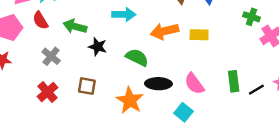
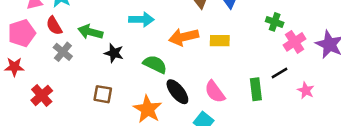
gray cross: (51, 56) -> (63, 52), moved
black ellipse: (158, 84) -> (177, 92), turned 50
black line: (256, 90) -> (280, 73), moved
red cross: (48, 92) -> (42, 95), moved

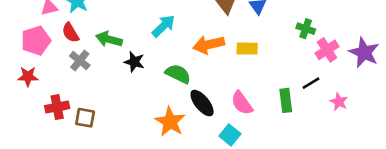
cyan arrow: (141, 19) -> (163, 26), turned -45
brown square: (103, 94) -> (85, 118), moved
red cross: (42, 95) -> (57, 107), turned 30

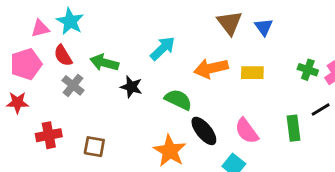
green cross: (306, 29) -> (308, 70), moved
brown square: (85, 118) -> (94, 147), moved

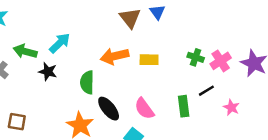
blue triangle: (264, 27) -> (157, 12), moved
cyan arrow: (163, 48) -> (60, 43), moved
green semicircle: (178, 100) -> (87, 82), turned -115

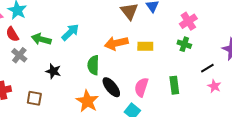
pink cross: (221, 61) -> (188, 21), moved
black star: (48, 72) -> (53, 71), moved
black line: (206, 91) -> (207, 68), moved
pink semicircle: (144, 109) -> (141, 87), turned 54

